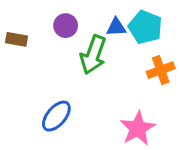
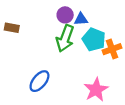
purple circle: (66, 26) -> (65, 15), moved
cyan pentagon: (145, 27) -> (94, 39), moved

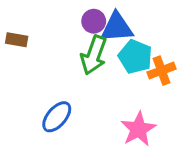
blue triangle: (81, 19) -> (117, 27), size x1.6

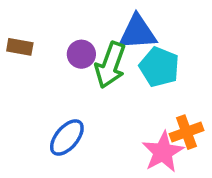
purple circle: (94, 21) -> (81, 54), moved
orange cross: (162, 71) -> (186, 132), moved

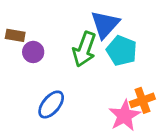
blue triangle: (138, 32) -> (105, 24), turned -44
purple circle: (81, 54) -> (33, 52), moved

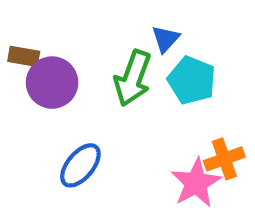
blue triangle: (105, 24) -> (165, 39), size x0.6
purple circle: (33, 52) -> (52, 83), size x1.5

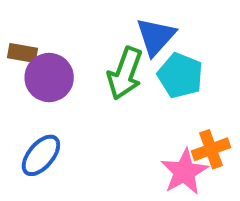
blue triangle: (165, 39) -> (156, 37), size x1.5
blue ellipse: (80, 165) -> (41, 155), moved

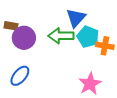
green arrow: (125, 73) -> (61, 36), turned 70
orange cross: (211, 149) -> (105, 46), moved, turned 30

